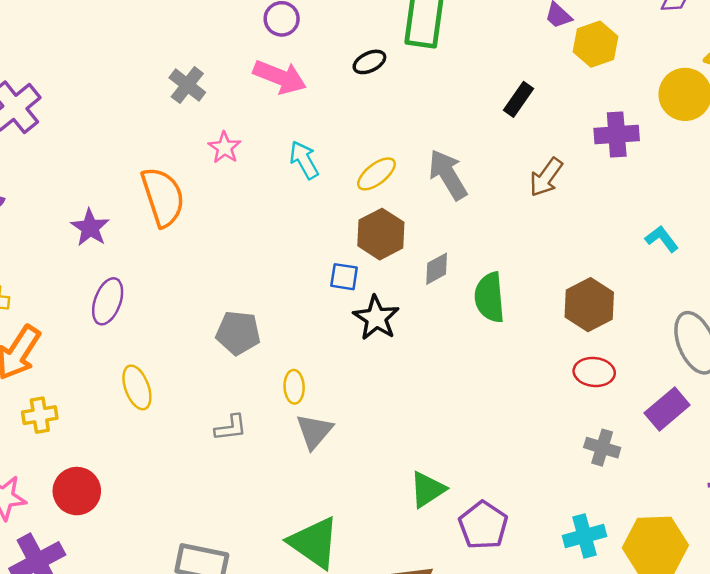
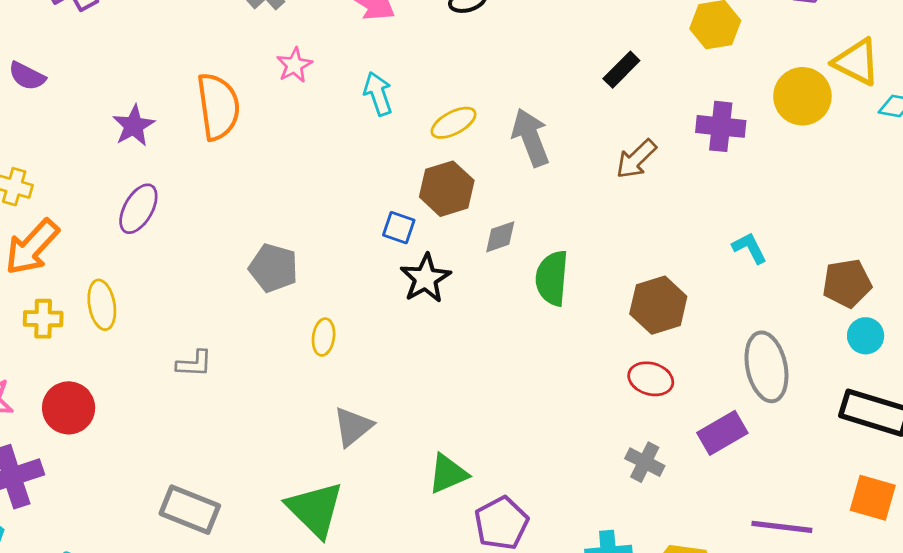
yellow ellipse: (137, 387) -> (102, 305), moved
gray L-shape: (231, 428) -> (194, 364), moved
gray triangle: (314, 431) -> (353, 427), moved

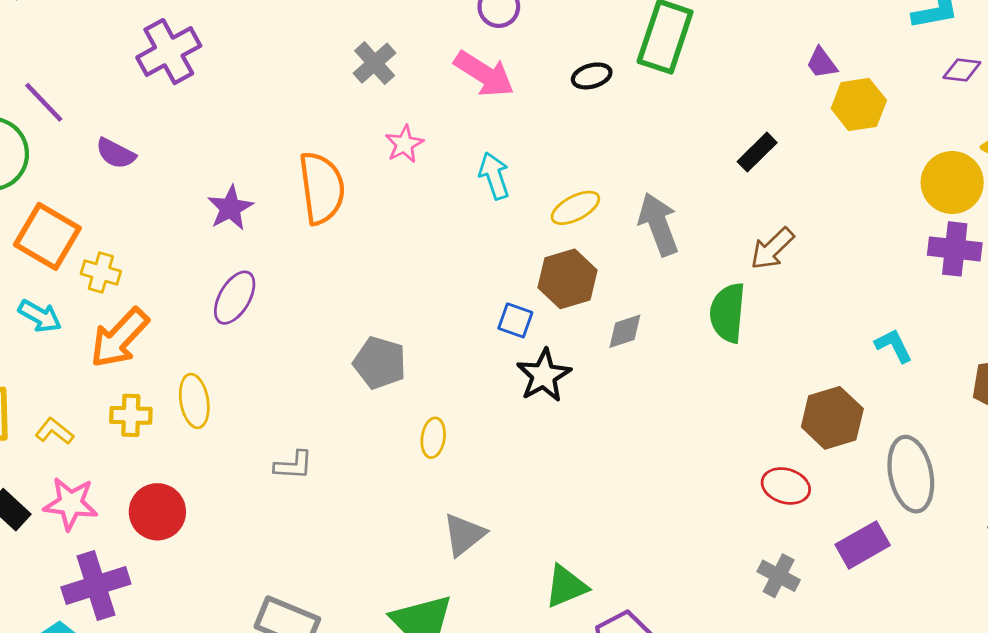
purple cross: (721, 126) -> (955, 249), moved
green semicircle: (552, 278) -> (728, 313), moved
brown hexagon: (658, 305) -> (832, 418), moved

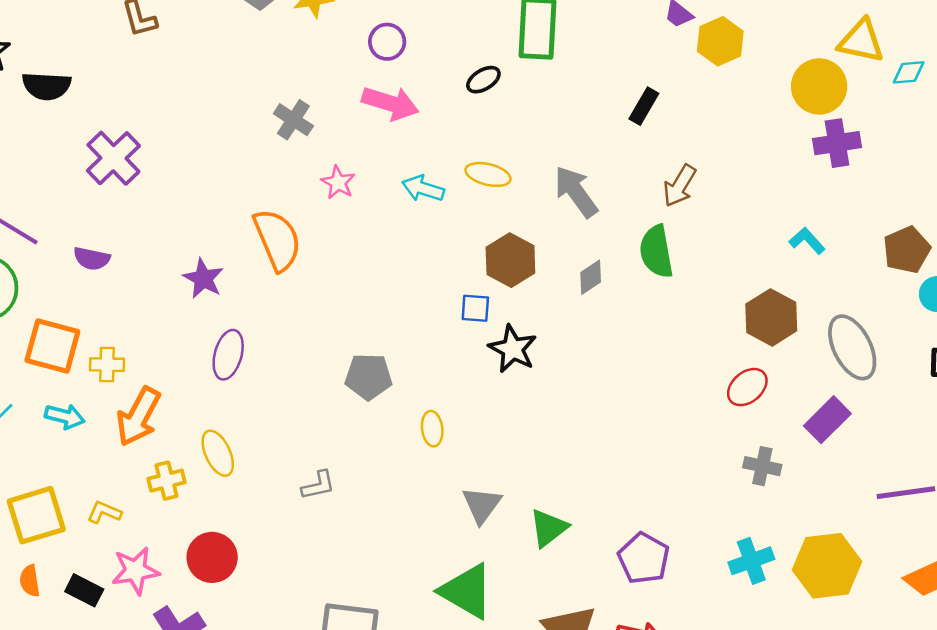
cyan arrow: (494, 176) -> (423, 189), turned -39
yellow ellipse: (575, 208) -> (488, 174), moved, turned 57
gray diamond: (625, 331) -> (591, 277), moved
red ellipse: (786, 486) -> (747, 387), turned -42
green triangle: (566, 586) -> (549, 528), moved

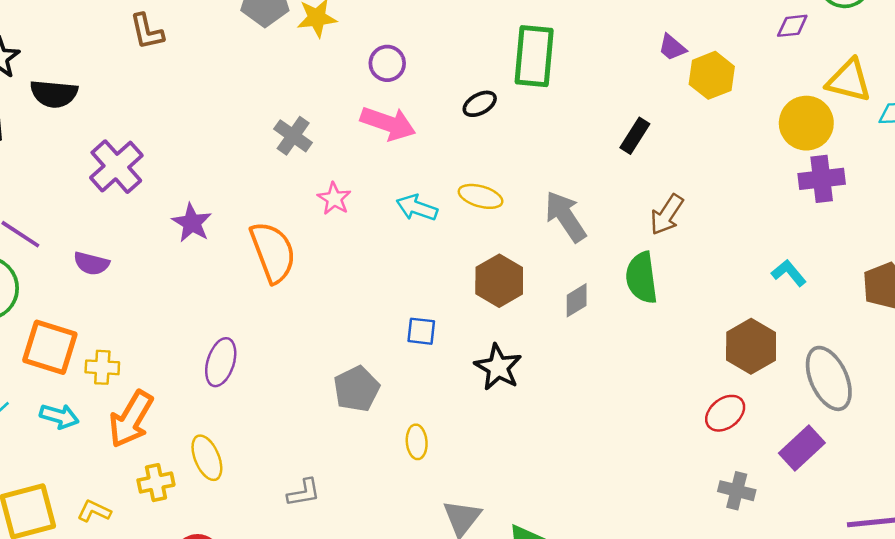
purple star: (203, 278) -> (192, 223), moved
blue square: (475, 308) -> (421, 331), moved
gray pentagon: (369, 377) -> (357, 389), turned -30

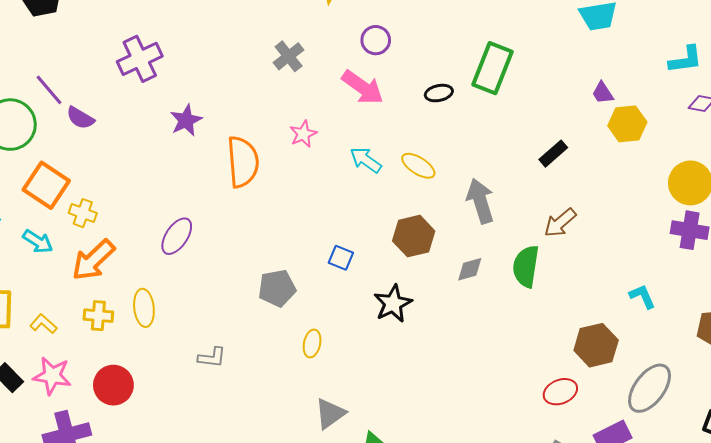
gray cross: (293, 136) -> (289, 56), moved
purple semicircle: (91, 263) -> (80, 118), moved
gray ellipse: (829, 378) -> (650, 388), turned 45

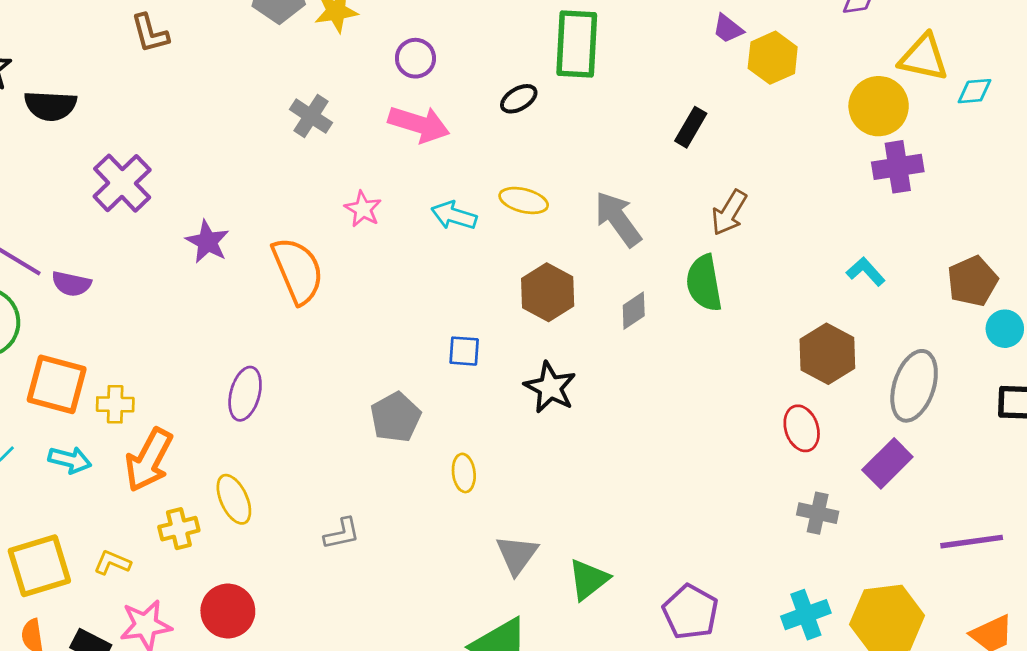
red ellipse: (560, 392) -> (802, 428), turned -68

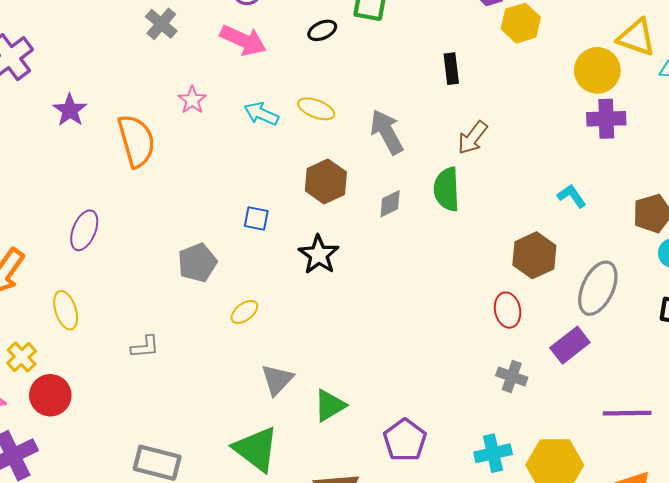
black rectangle: (691, 127) -> (451, 69), turned -44
yellow ellipse: (464, 473) -> (244, 312), turned 52
yellow cross: (179, 529) -> (22, 357), moved, turned -36

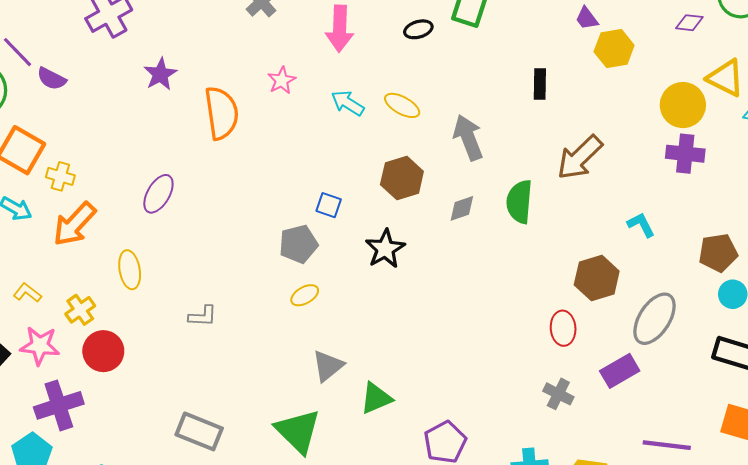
pink arrow: (243, 40) -> (340, 29), turned 60
brown arrow: (473, 138) -> (580, 157), moved, size x1.4
gray pentagon: (197, 263) -> (298, 244), moved

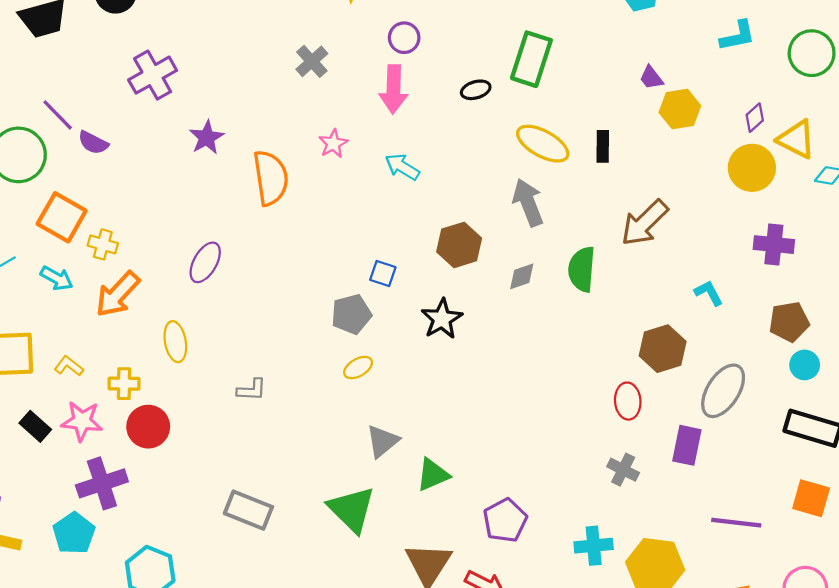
purple diamond: (689, 23) -> (755, 118), moved, turned -48
yellow ellipse: (402, 105) -> (543, 144), moved, size x1.4
purple cross: (685, 154) -> (774, 245), moved
yellow cross: (80, 310) -> (124, 384), turned 36
purple rectangle: (620, 371) -> (687, 445), turned -48

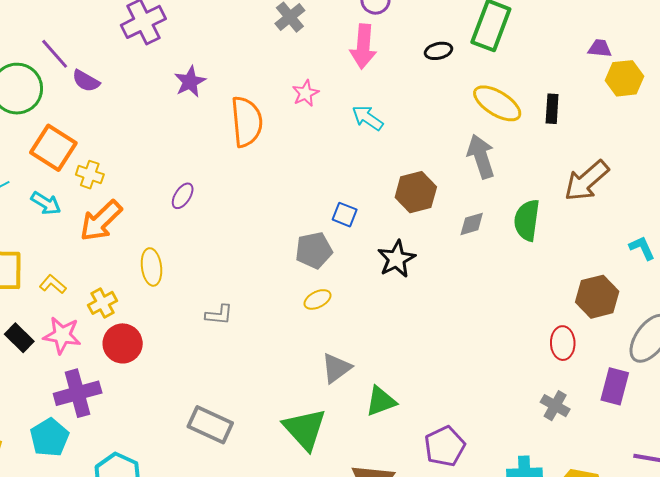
purple trapezoid: (651, 78) -> (600, 48), turned 130
purple ellipse: (205, 262) -> (183, 196), size x0.7
yellow cross: (124, 384) -> (102, 303), turned -32

